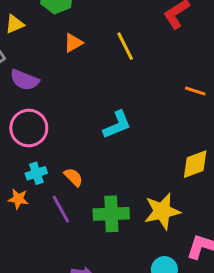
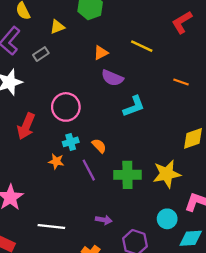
orange triangle: (73, 43) -> (101, 53), moved
yellow line: (125, 46) -> (142, 46), turned -40
purple semicircle: (24, 80) -> (112, 78), moved
orange line: (195, 91) -> (181, 82), moved

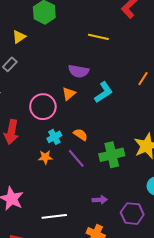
orange triangle: (101, 53) -> (69, 94), moved
orange line: (181, 82) -> (143, 79), moved, turned -64

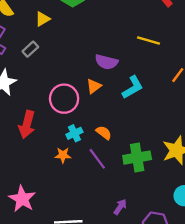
yellow line: (98, 37) -> (149, 40), moved
purple arrow: (100, 200) -> (120, 207), turned -56

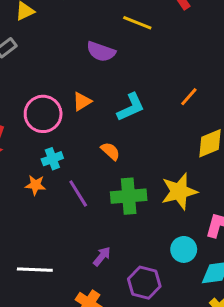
yellow line: (149, 40) -> (137, 23), moved
purple semicircle: (106, 62) -> (101, 52), moved
orange semicircle: (104, 133) -> (110, 151), moved

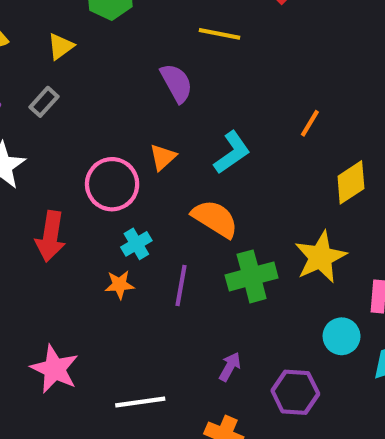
purple semicircle: (101, 52) -> (176, 83), turned -128
orange semicircle: (110, 151) -> (215, 219), size x1.6
purple line: (78, 193) -> (181, 285), turned 52

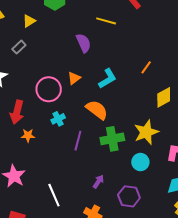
orange star: (120, 285) -> (28, 135), moved
cyan circle: (342, 336) -> (140, 162), moved
white line: (140, 402) -> (54, 195), turned 70

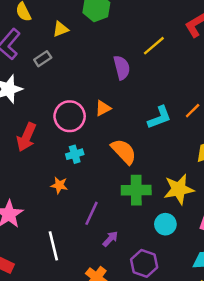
yellow line: (106, 21) -> (154, 46), turned -66
cyan L-shape: (108, 79) -> (159, 117), moved
orange star: (28, 135) -> (59, 185), moved
purple line: (78, 141) -> (91, 213), moved

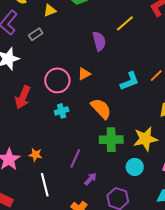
orange star: (59, 185) -> (35, 155), moved

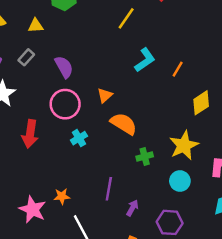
yellow triangle: (50, 10) -> (36, 26), turned 32
purple semicircle: (99, 41) -> (64, 67), moved
orange triangle: (84, 74) -> (105, 95), moved
cyan L-shape: (130, 81) -> (145, 60), moved
green cross: (111, 140) -> (145, 156), size x0.6

